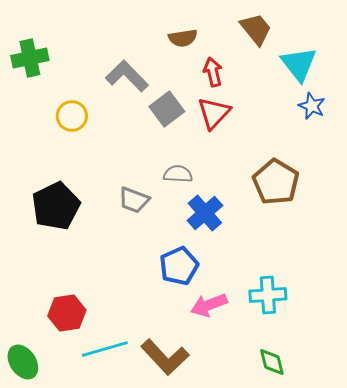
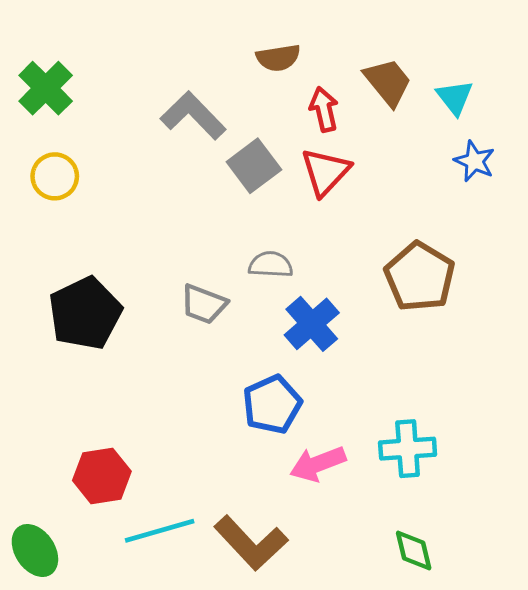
brown trapezoid: (256, 29) -> (388, 82), moved
green cross: (30, 58) -> (46, 88), turned -33
cyan triangle: (299, 64) -> (455, 97), size x0.7
yellow circle: (72, 116) -> (55, 176), moved

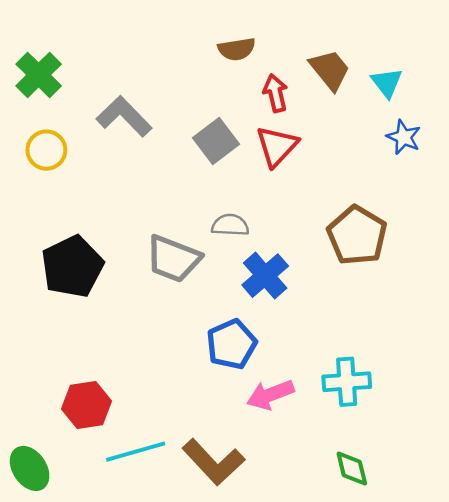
gray L-shape: (193, 116) -> (124, 116), moved
gray trapezoid: (204, 304) -> (173, 259), size x1.4

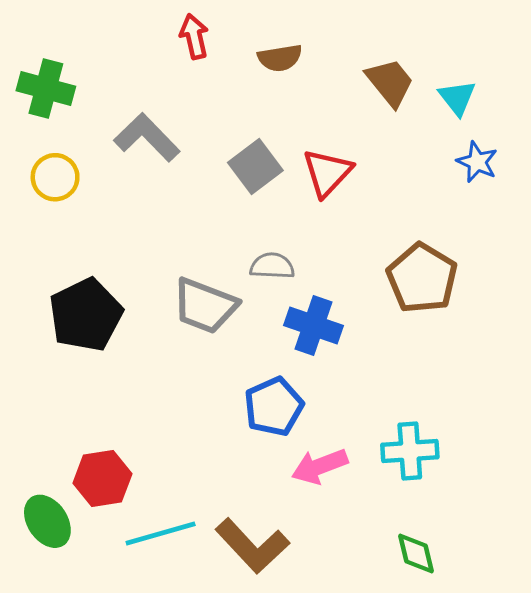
green cross: (39, 75) -> (46, 89), turned -30
red arrow: (275, 93) -> (194, 37), moved
blue cross: (265, 276) -> (314, 326), turned -30
green ellipse: (30, 468) -> (47, 521), moved

